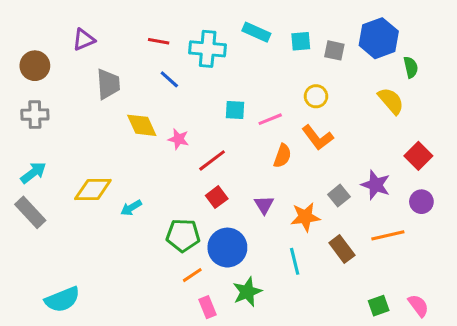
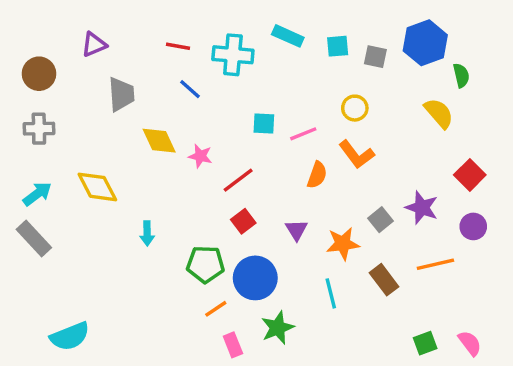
yellow diamond: (93, 189) -> (97, 187), moved, turned 63
cyan arrow: (131, 208) -> (147, 233), turned -60

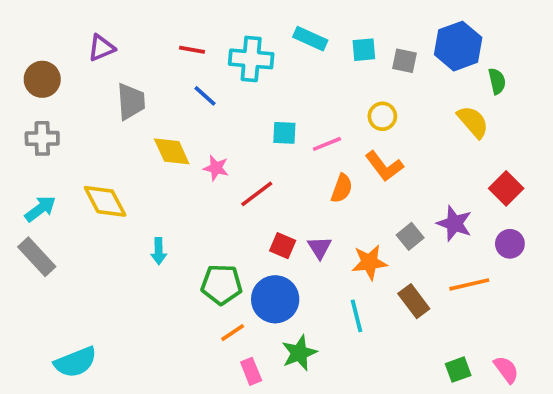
red square: (243, 221) -> (283, 246), moved, turned -30

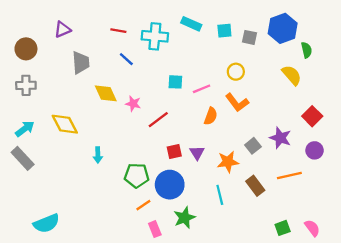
red square: (283, 246) -> (174, 152), turned -35

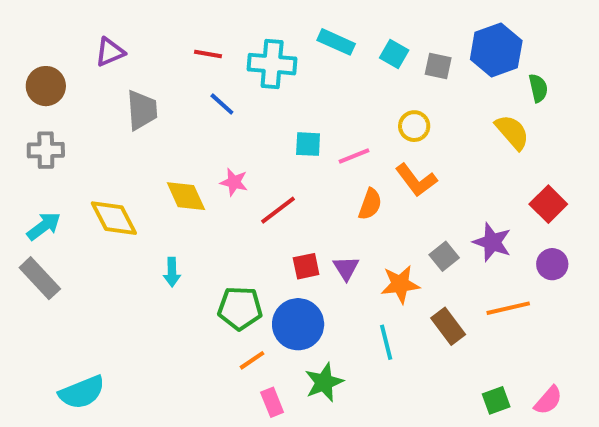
cyan square: (224, 31) -> (394, 54), turned 35
yellow diamond: (106, 93) -> (186, 196), moved
pink semicircle: (312, 228) -> (548, 400), turned 78

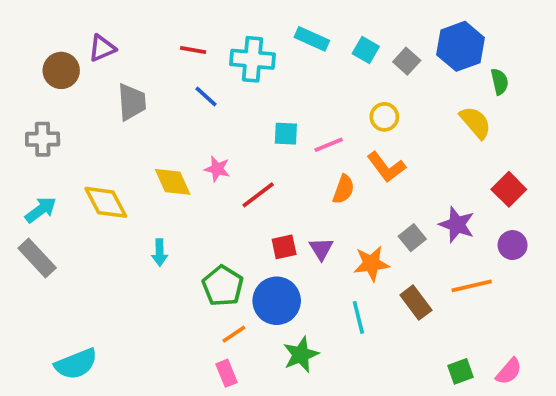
gray square: (438, 66) -> (407, 61), turned 30
brown circle: (46, 86) -> (61, 70), moved
green pentagon: (240, 308) -> (223, 286), turned 30
pink rectangle: (272, 402) -> (226, 373), moved

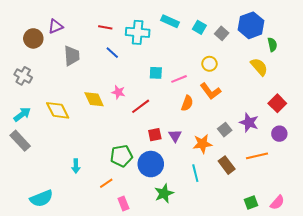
gray cross: (43, 139) -> (23, 76), turned 30
cyan arrow: (160, 252) -> (76, 166), moved
green pentagon: (223, 286) -> (121, 156), turned 30
orange line: (234, 334) -> (106, 183), moved

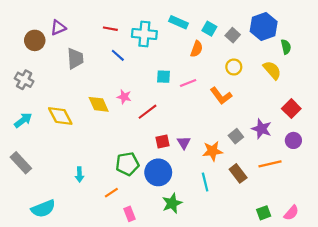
yellow circle: (209, 64) -> (234, 67), moved
orange semicircle: (187, 103) -> (197, 49), moved
gray rectangle: (20, 141) -> (21, 163), moved

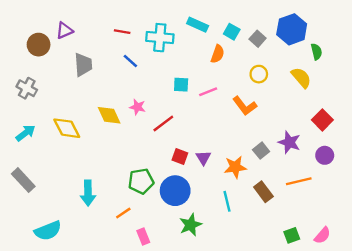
red square: (162, 142) -> (180, 156), turned 32
cyan arrow: (79, 175) -> (88, 193), size x1.5

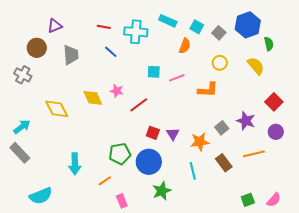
brown circle: (39, 45) -> (37, 48), moved
orange L-shape: (245, 106) -> (208, 90), turned -50
cyan arrow: (26, 133) -> (22, 127), moved

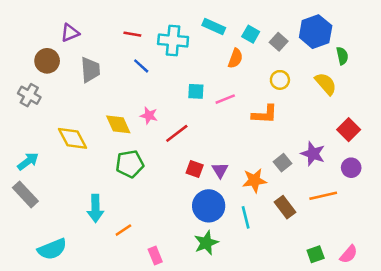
green pentagon: (120, 154) -> (130, 164), moved
blue circle: (149, 162) -> (209, 206), moved
orange line: (105, 181) -> (123, 230), moved

